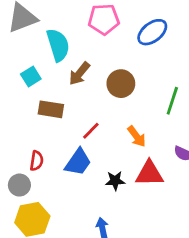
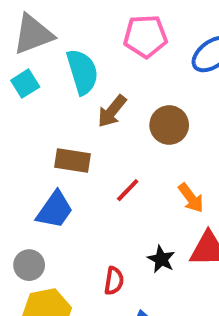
cyan square: (31, 76) -> (25, 84), moved
red semicircle: (37, 161) -> (114, 281), moved
blue trapezoid: (78, 162) -> (55, 210), moved
black star: (115, 181) -> (161, 259), turned 30

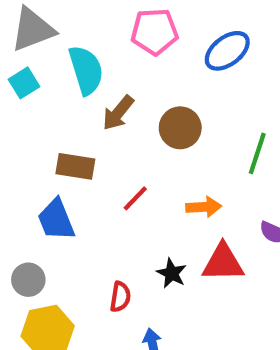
orange arrow: (191, 198) -> (204, 207), turned -56
blue trapezoid: (55, 210) -> (56, 220), turned 123

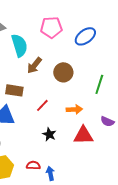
black star: (172, 273) -> (49, 134), moved
red semicircle: (120, 297) -> (33, 165), moved, turned -96

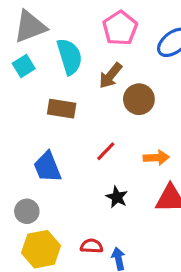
pink pentagon: (51, 27) -> (120, 28), turned -30
brown arrow: (34, 65) -> (111, 75), moved
brown rectangle: (14, 90) -> (62, 109), moved

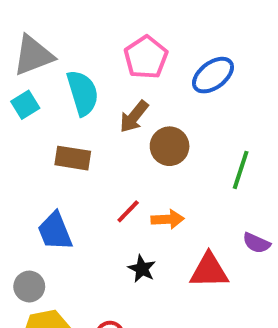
orange arrow: (156, 158) -> (168, 219), moved

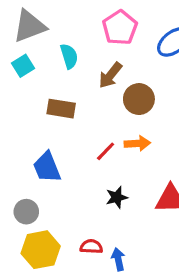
cyan semicircle: (83, 93) -> (69, 56), size x0.7
orange arrow: (168, 219) -> (137, 143), moved
black star: (142, 269) -> (117, 197), turned 30

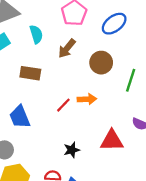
brown circle: (139, 99) -> (101, 63), moved
black star: (117, 197) -> (72, 150), moved

